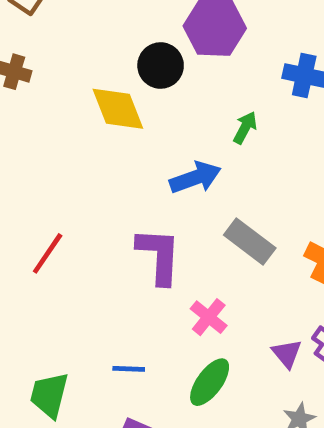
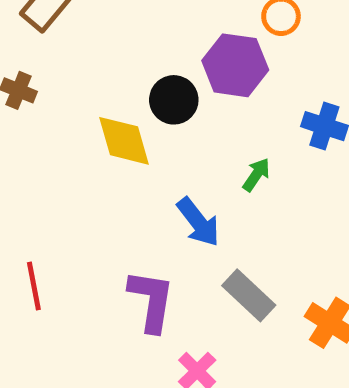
blue arrow: (195, 178) -> (198, 222), turned 66
red line: (48, 253) -> (34, 286), turned -51

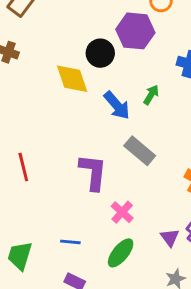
blue arrow: (198, 222) -> (117, 105), moved
gray rectangle: (249, 295) -> (140, 151), moved

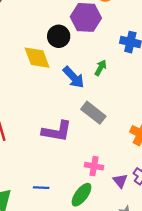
purple L-shape: (93, 172) -> (57, 131), turned 96
pink cross: (122, 212) -> (94, 166), moved, turned -30

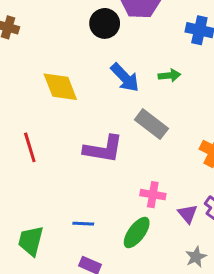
yellow diamond: (37, 58) -> (60, 87), moved
green arrow: (101, 68) -> (169, 75), moved, turned 56

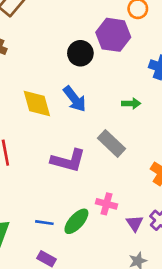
blue arrow: (125, 78) -> (75, 99), moved
green ellipse: (137, 233) -> (76, 221), moved

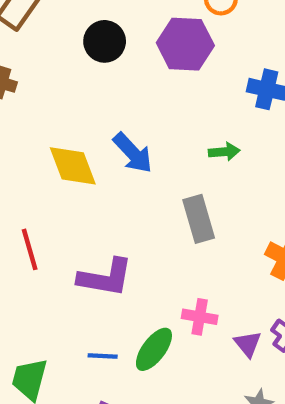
black circle: (80, 53) -> (105, 41), moved
gray rectangle: (111, 143) -> (199, 219), turned 36
purple L-shape: (68, 161) -> (105, 278), moved

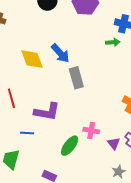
green arrow: (224, 152) -> (113, 42), moved
gray rectangle: (199, 219) -> (76, 78), moved
blue line: (103, 356) -> (27, 133), moved

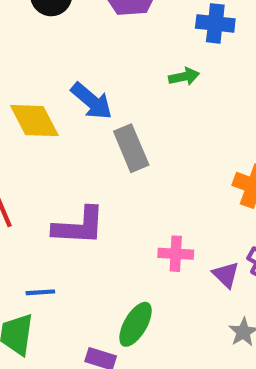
green arrow: (113, 42) -> (184, 77), moved
blue line: (27, 133) -> (40, 292), moved
green ellipse: (70, 146) -> (136, 324), moved

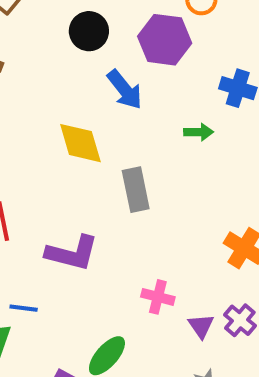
blue arrow: (92, 101) -> (125, 90), moved
yellow diamond: (34, 121) -> (80, 143), moved

